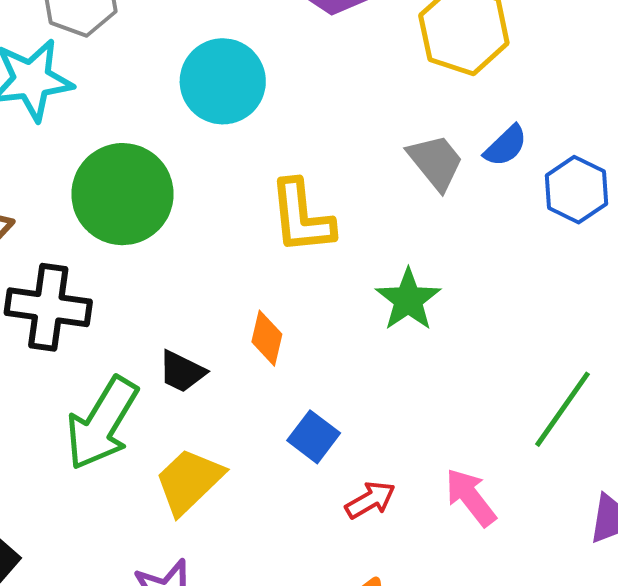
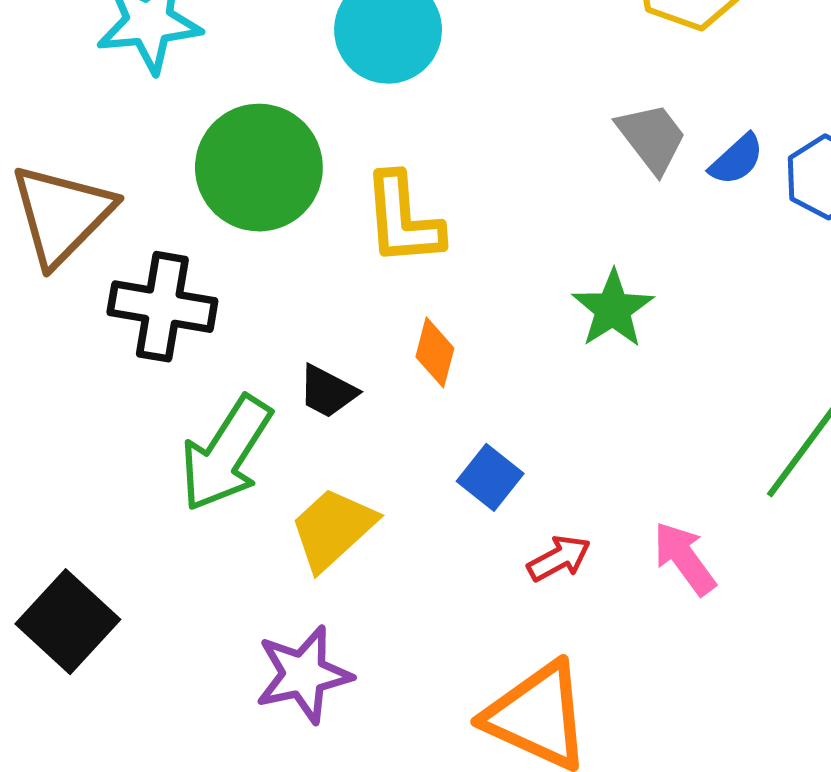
blue semicircle: (506, 146) -> (737, 160), moved
yellow L-shape: (302, 217) -> (403, 219), moved

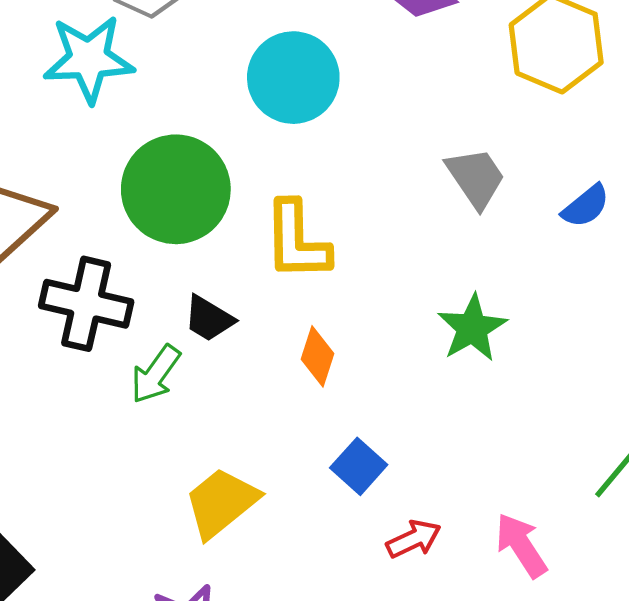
gray trapezoid: (652, 138) -> (476, 178), moved
black trapezoid: (328, 391) -> (209, 319), moved
green arrow: (226, 454) -> (156, 374), moved, size x0.6

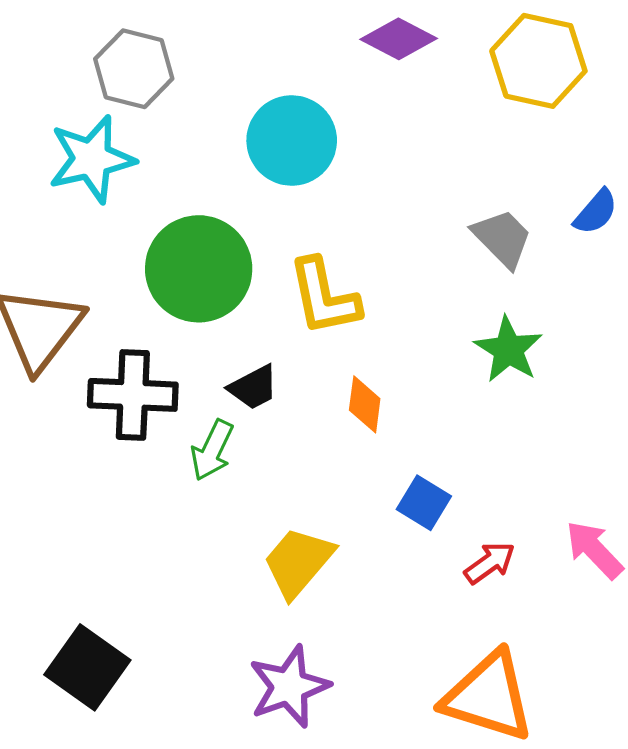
gray trapezoid: (476, 178) -> (502, 238), moved
black trapezoid: (209, 319) -> (253, 387), turned -48

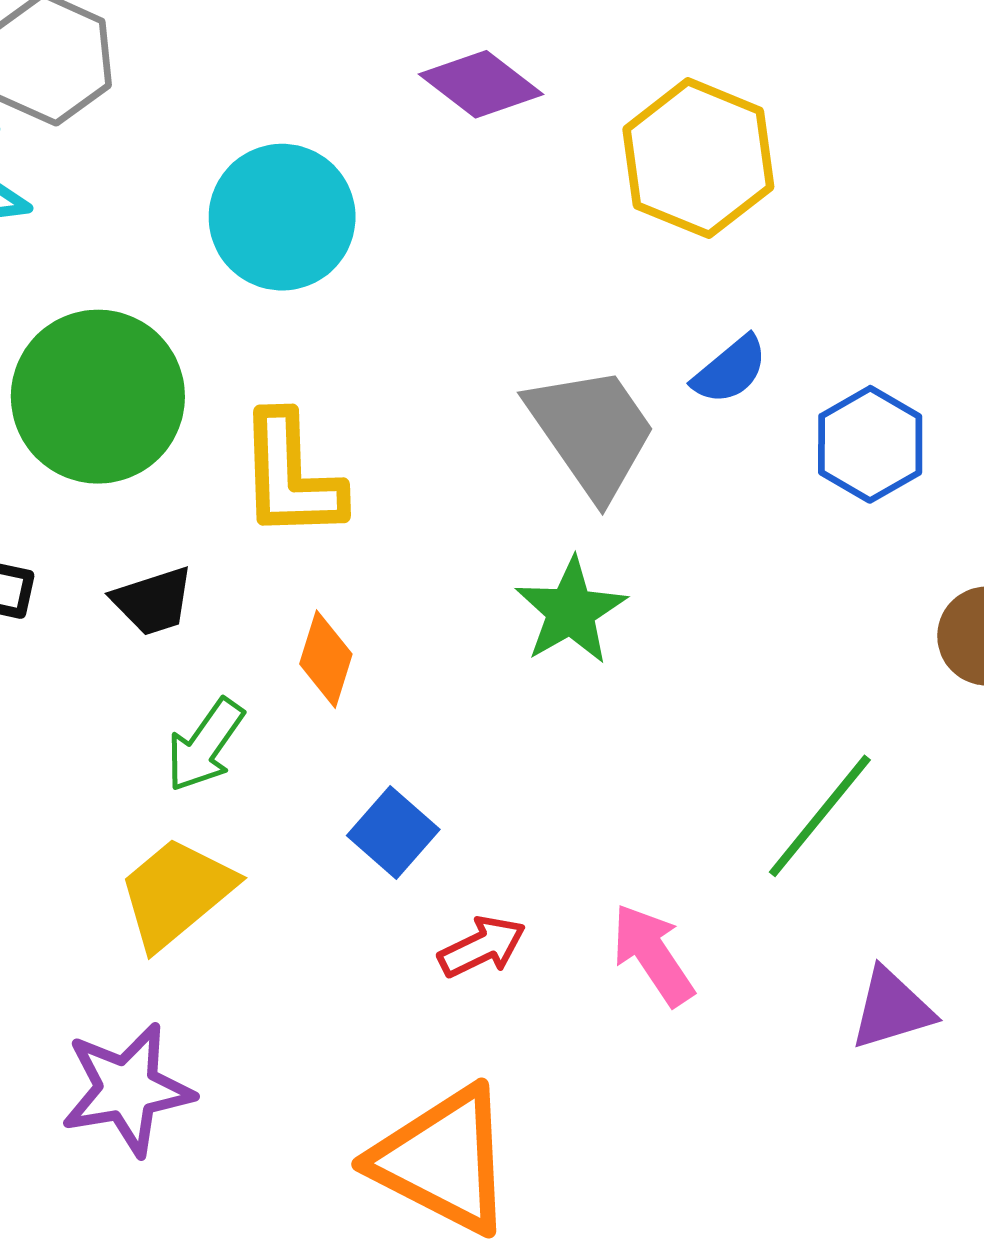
blue semicircle: (596, 212) -> (730, 370), moved
gray trapezoid: (502, 238) -> (592, 431), size x1.4
green arrow: (212, 450) -> (205, 745), moved

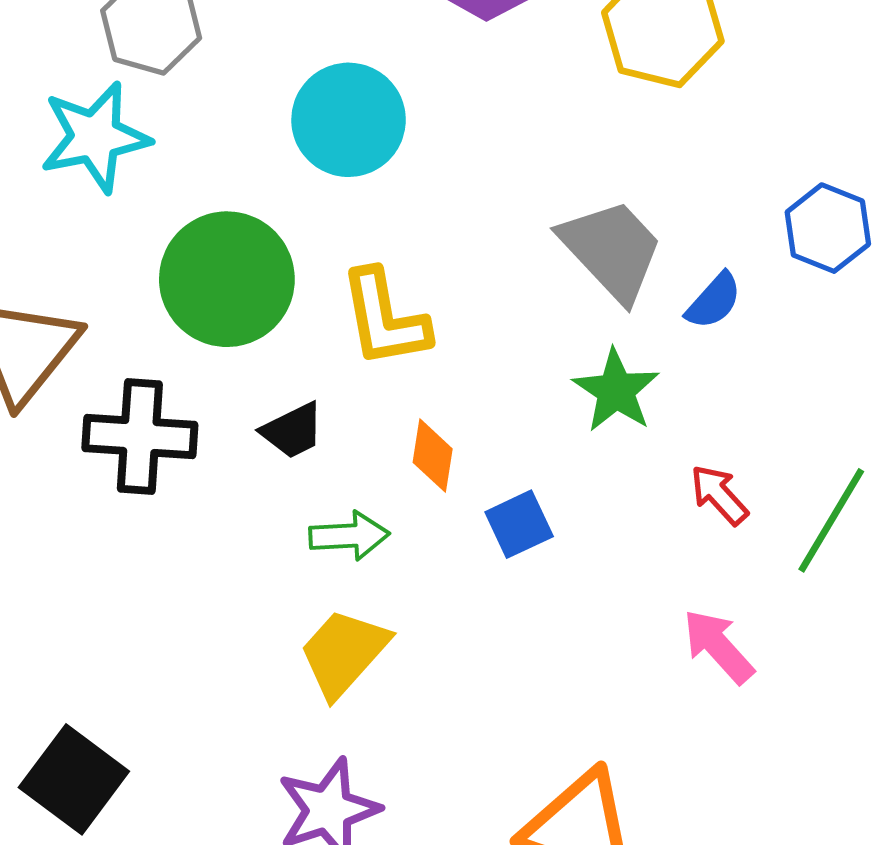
blue semicircle: (730, 370) -> (714, 301), moved
green arrow: (205, 745) -> (349, 536), turned -120
blue square: (393, 833) -> (519, 524), moved, turned 32
red arrow: (482, 947) -> (719, 495), moved, turned -98

